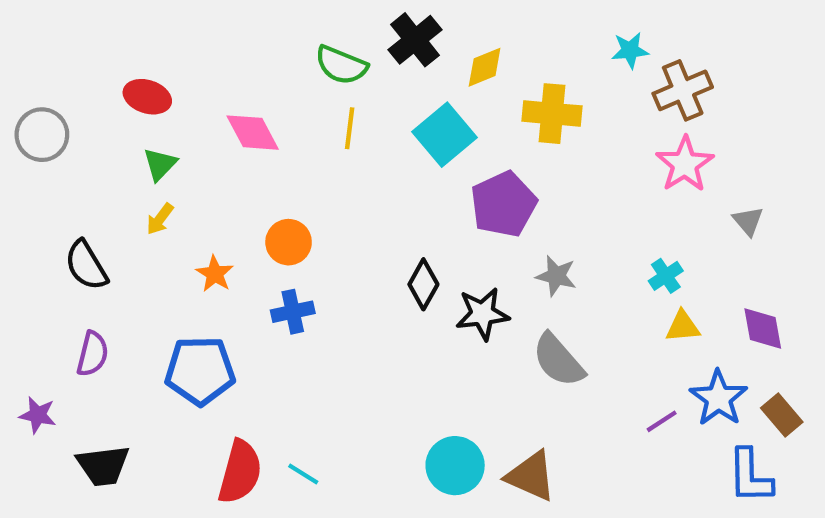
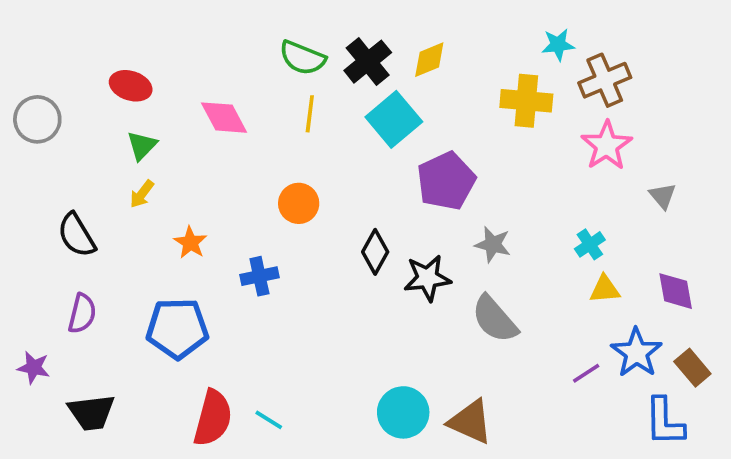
black cross: (415, 40) -> (368, 62), moved
yellow cross: (552, 114) -> (526, 101), moved
orange circle: (289, 242) -> (299, 203), moved

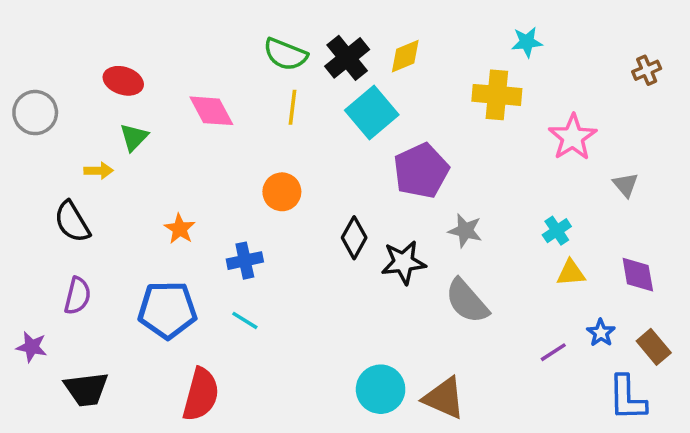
brown cross: (605, 80) -> (647, 70), moved, size x0.6
yellow arrow: (142, 194) -> (99, 171), moved, turned -128
blue star: (636, 353) -> (601, 333), size x0.6
cyan line: (269, 420) -> (245, 320), moved

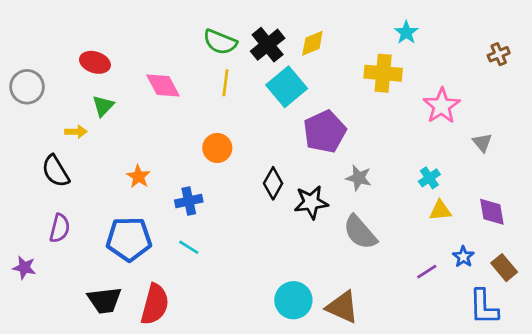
cyan star: (527, 42) -> (406, 32), turned -30
black trapezoid: (86, 389) -> (104, 300), moved

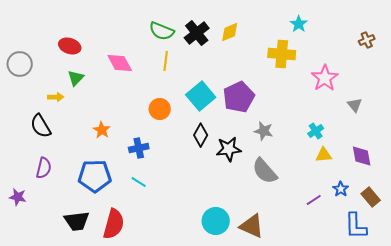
cyan square: (287, 87) -> (201, 96), moved

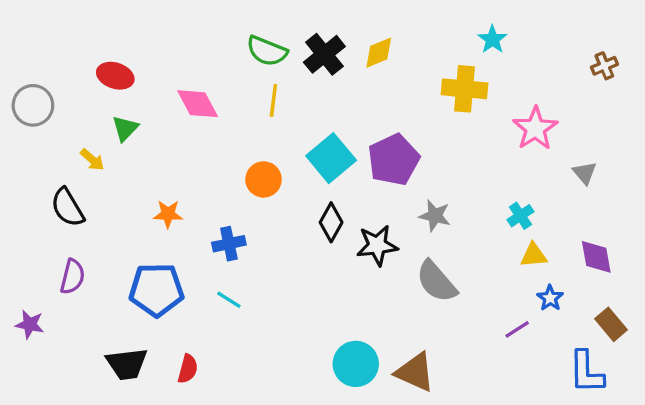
yellow arrow: (56, 97) -> (92, 160), turned 42
orange star: (102, 130) -> (168, 214), turned -30
blue star: (341, 189) -> (550, 298), moved
red semicircle: (114, 224) -> (188, 369), size x0.6

